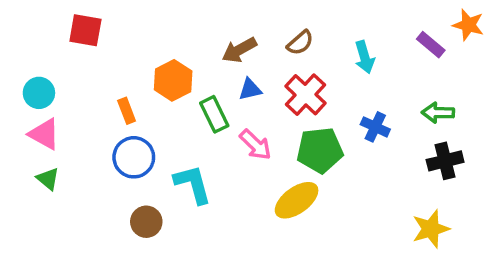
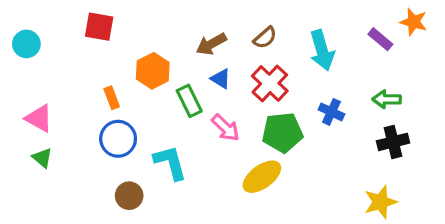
red square: (85, 30) -> (99, 27), moved
cyan arrow: (365, 57) -> (322, 50), size x1.4
blue triangle: (250, 89) -> (221, 79), turned 45
cyan circle: (39, 93) -> (26, 44), moved

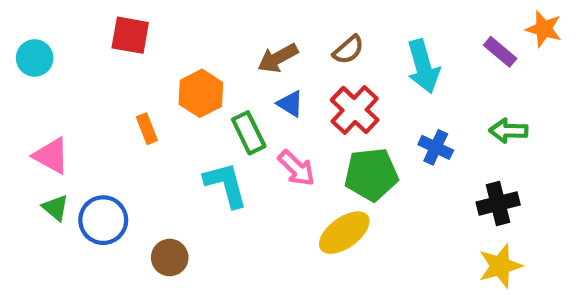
blue circle: (118, 139) -> (103, 220), moved
black cross: (393, 142) -> (498, 203), moved
cyan L-shape: (170, 162) -> (226, 185), moved

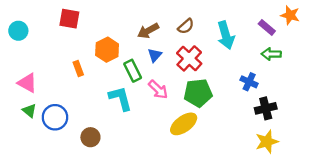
blue triangle: (290, 104) -> (155, 55), turned 40
green arrow: (508, 131) -> (271, 54), moved
blue cross: (436, 147) -> (249, 82), moved

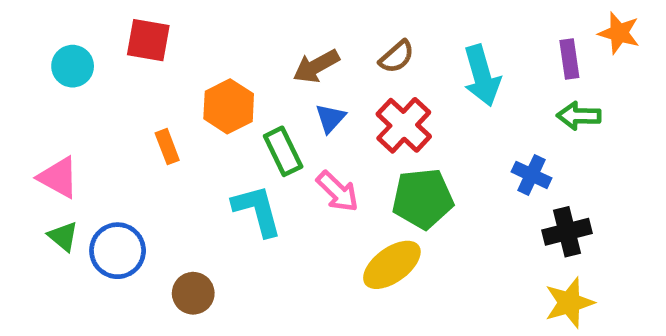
purple rectangle: (267, 27) -> (569, 59), turned 42
cyan circle: (18, 31) -> (73, 66), moved

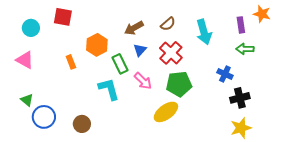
pink triangle: (58, 177) -> (25, 60), moved
blue circle: (118, 251) -> (44, 117), moved

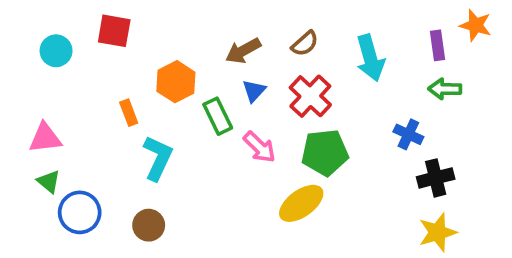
pink triangle: (25, 60) -> (45, 138), moved, turned -36
cyan L-shape: (109, 89) -> (158, 158), moved, turned 40

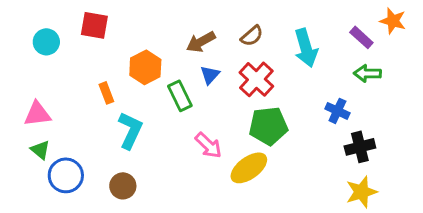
purple rectangle: (437, 45) -> (361, 37), turned -40
pink arrow: (259, 147) -> (208, 145), moved

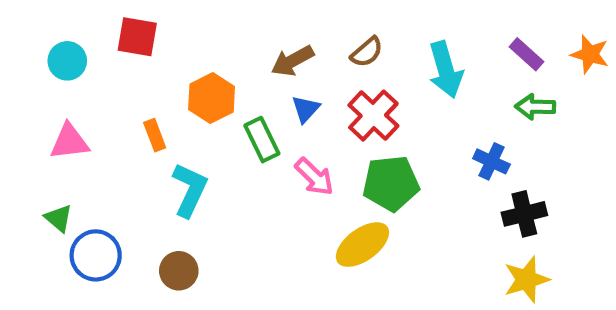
orange star: (393, 21) -> (590, 54), moved
pink triangle: (37, 114) -> (69, 142), moved
pink arrow: (208, 145) -> (314, 177), moved

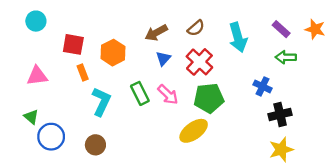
red square: (137, 37) -> (73, 44), moved
cyan circle: (67, 61) -> (36, 21), moved
green rectangle: (262, 140) -> (140, 93), moved

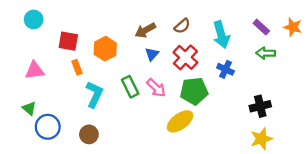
blue cross: (263, 86) -> (226, 69), moved

